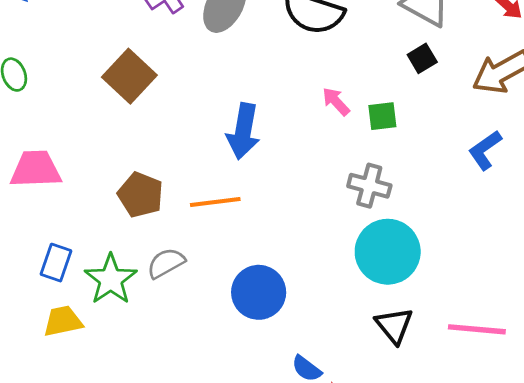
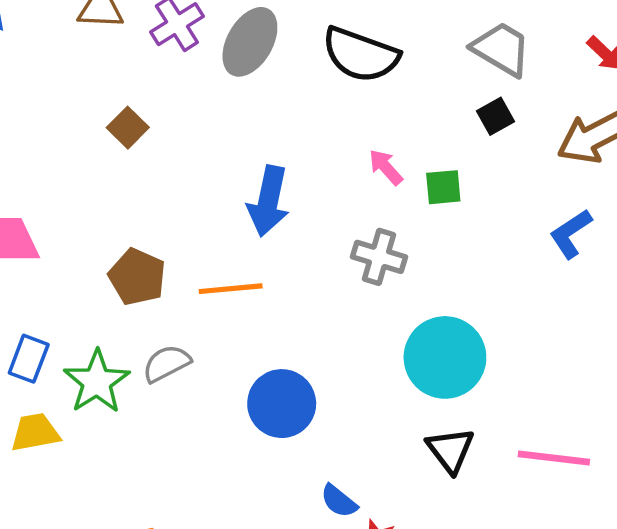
brown square: (129, 76) -> (128, 128), size x0.6
gray cross: (369, 186) -> (379, 257), moved

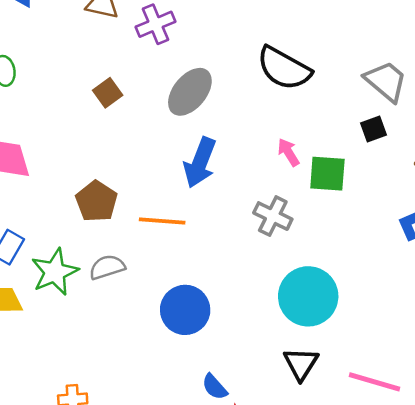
gray ellipse: (250, 42) -> (190, 92), moved
green square: (443, 187) -> (327, 174), size x1.4

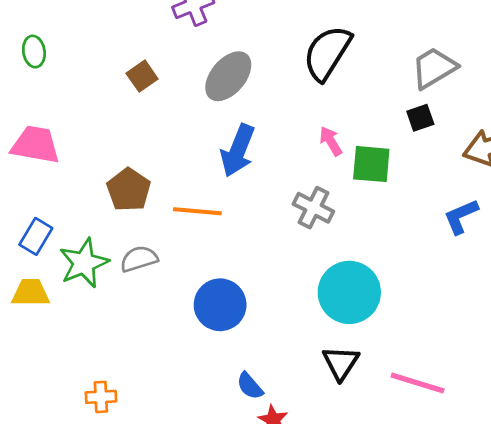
black semicircle: (284, 68) -> (327, 53), turned 92
gray trapezoid: (386, 81) -> (434, 68), turned -72

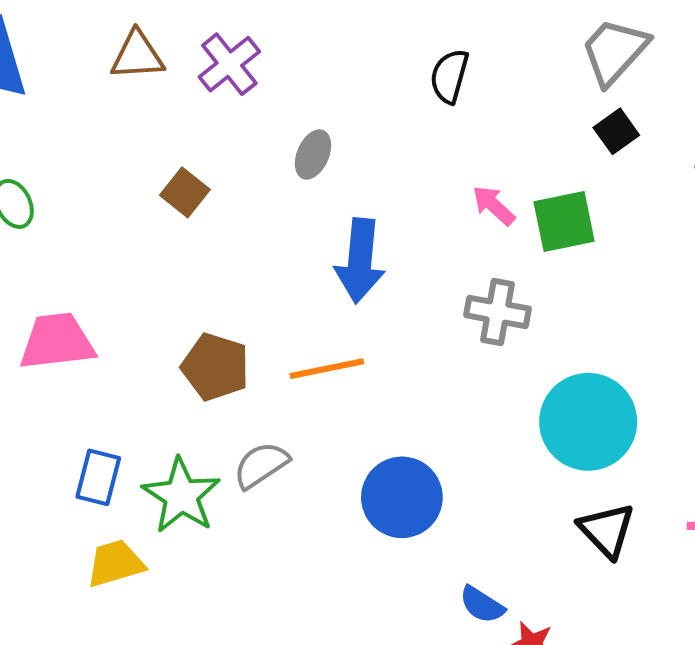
black semicircle: (327, 53) -> (449, 76), size x0.6
gray ellipse: (228, 76) -> (313, 154), size x0.6

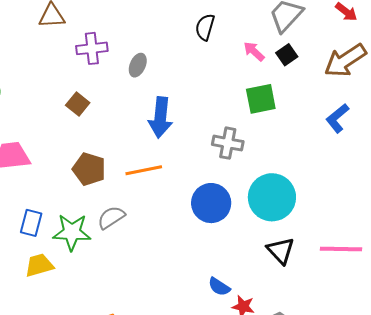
purple cross: (229, 64) -> (92, 48), moved, turned 32
brown square: (185, 192) -> (78, 104), moved
pink arrow: (494, 205) -> (254, 51), moved
green star: (181, 496) -> (72, 232), turned -30
blue circle: (402, 497) -> (211, 203), moved

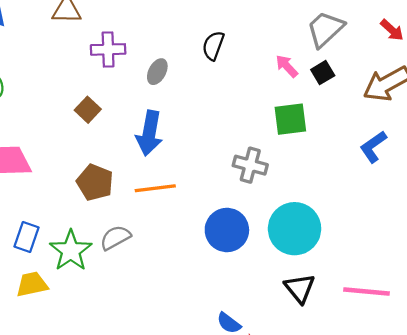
black semicircle: (205, 27) -> (213, 46), moved
blue arrow: (160, 117) -> (149, 133), moved
green star: (72, 232) -> (71, 251), turned 30

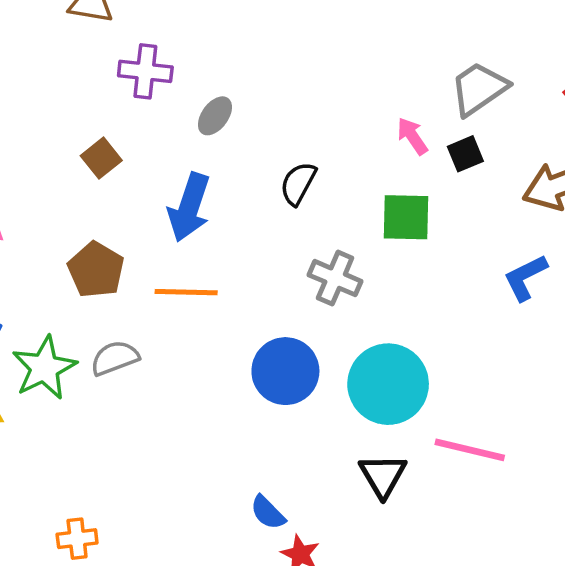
black semicircle: (213, 46) -> (298, 183), moved
pink line: (366, 291) -> (470, 450), moved

